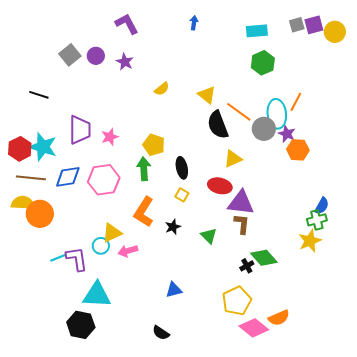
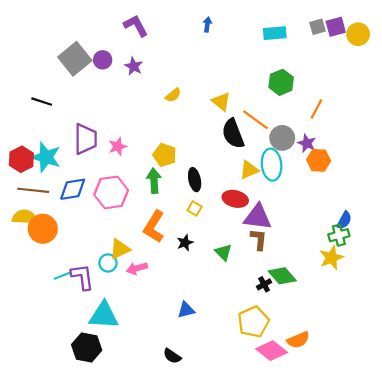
gray square: (70, 55) -> (75, 59), size x1.4
green hexagon: (263, 63) -> (281, 82), moved
cyan ellipse: (277, 114) -> (272, 165), moved

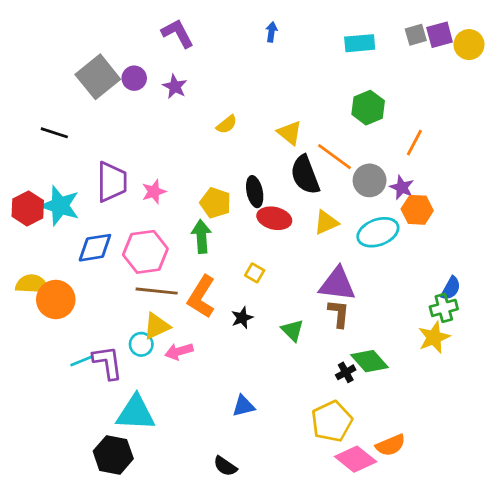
cyan ellipse: (272, 165) -> (378, 232), moved, turned 76
black ellipse: (195, 180) -> (255, 192), moved
brown line: (33, 190) -> (157, 291), moved
red ellipse: (235, 199) -> (274, 218), moved

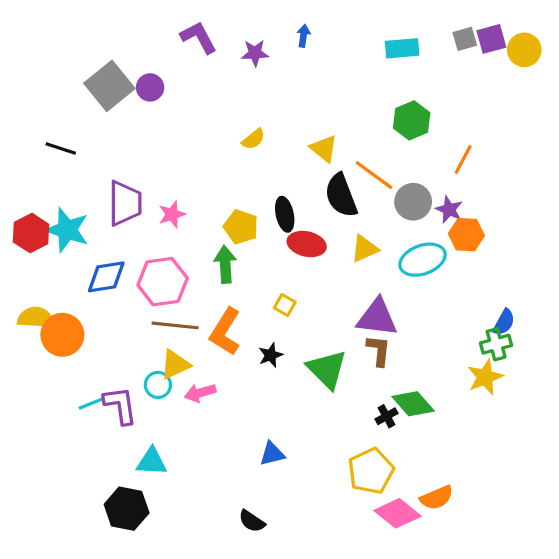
purple star: (175, 87) -> (255, 53), moved, turned -30
green triangle: (292, 330) -> (327, 369), size x1.6
cyan triangle: (136, 413) -> (152, 462), size x0.7

